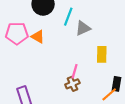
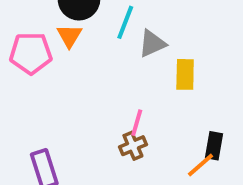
orange triangle: (38, 37) -> (69, 36), moved, turned 32
yellow rectangle: (102, 54) -> (185, 74), moved

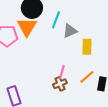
orange triangle: (69, 36) -> (27, 27), size x1.5
orange line: (200, 165) -> (87, 77), moved

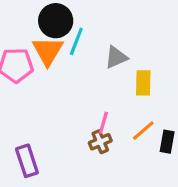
cyan line: (56, 20) -> (76, 41), moved

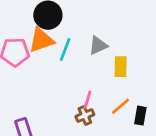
cyan line: (76, 41) -> (65, 49), moved
orange triangle: (48, 51) -> (41, 40), turned 40

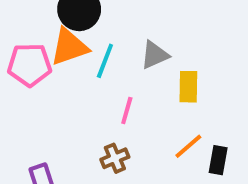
pink line: (88, 100) -> (127, 111), moved
brown cross: (85, 116) -> (115, 158), moved

